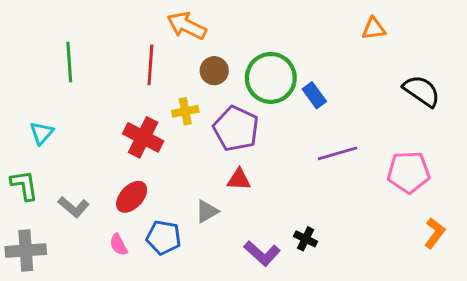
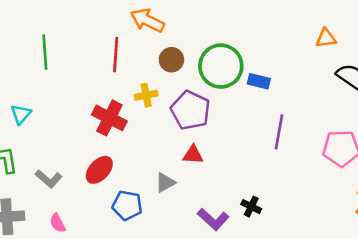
orange triangle: (374, 29) -> (326, 38), moved
blue rectangle: (314, 95) -> (259, 81), turned -40
purple line: (337, 153) -> (279, 132), turned -64
pink semicircle: (119, 245) -> (58, 223), moved

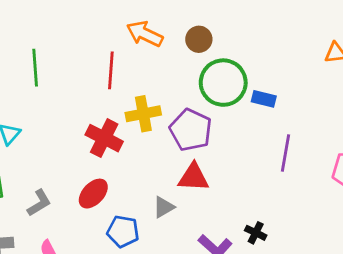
brown circle: (171, 60) -> (199, 39), moved
yellow cross: (146, 95) -> (143, 114), size x1.4
red triangle: (193, 155) -> (193, 177), size x1.4
gray L-shape: (49, 179) -> (39, 203), turned -72

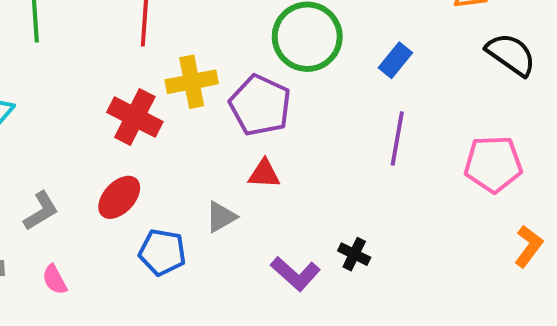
blue rectangle: (264, 99) -> (395, 60), moved, turned -65
red triangle: (193, 177) -> (264, 174), size x0.7

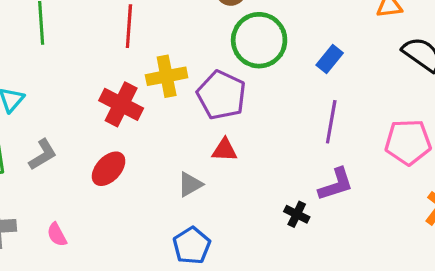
gray L-shape: (41, 211) -> (43, 155), moved
blue pentagon: (162, 252) -> (192, 246), moved, turned 30
purple L-shape: (295, 274) -> (336, 184), moved, turned -60

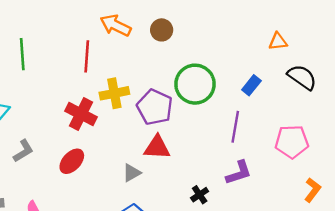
green circle: (259, 40) -> (195, 84), moved
blue rectangle: (330, 59) -> (251, 85), moved
red triangle: (225, 150) -> (157, 147), size x1.4
black cross: (297, 214) -> (200, 195), moved, turned 30

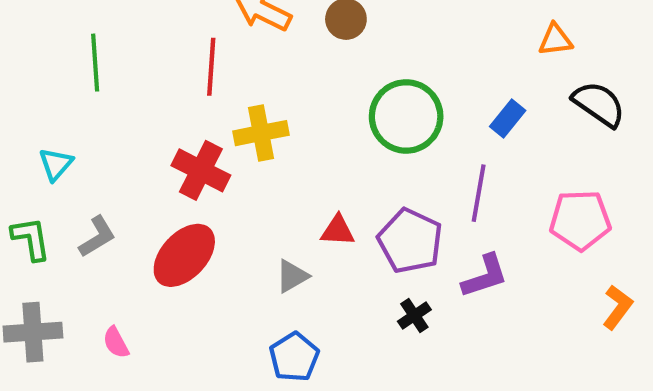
purple pentagon: (155, 107) -> (410, 241), moved
red triangle: (157, 147) -> (338, 230), size x0.7
red ellipse: (72, 161) -> (184, 255), size x1.4

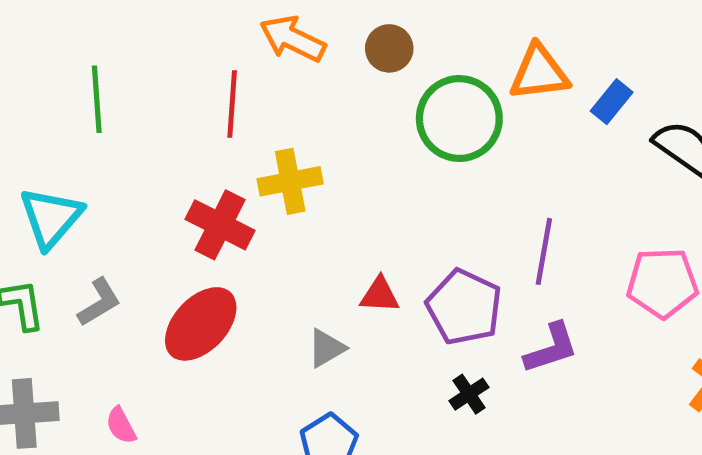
orange triangle: (555, 40) -> (539, 73), moved, size x1.5
green circle: (406, 116) -> (459, 119), moved
blue rectangle: (508, 119) -> (612, 102), moved
cyan triangle: (56, 164) -> (51, 218), size x1.6

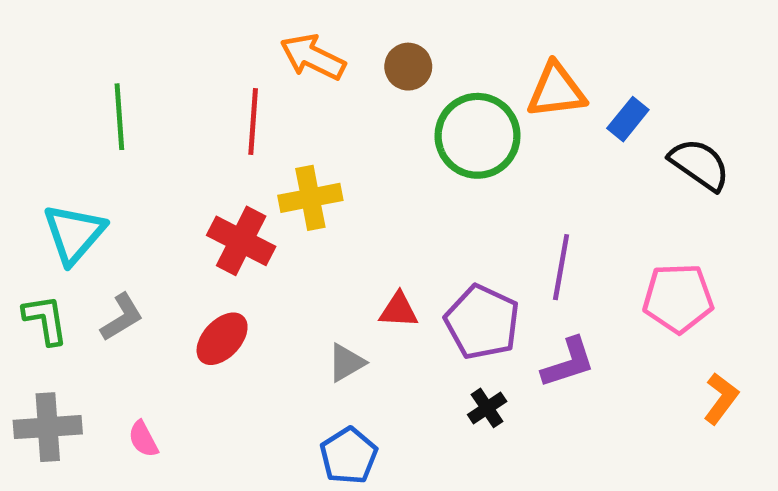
red ellipse: (201, 324) -> (222, 339), size x0.7

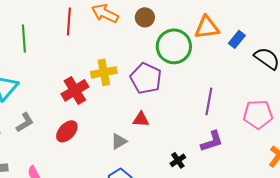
red line: (253, 121) -> (69, 21), moved
red cross: (241, 241) -> (75, 90), turned 32
purple pentagon: (482, 322) -> (146, 78), moved

